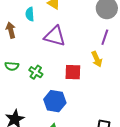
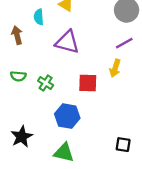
purple line: (105, 37) -> (124, 43), turned 42
yellow arrow: (97, 59) -> (115, 68), turned 42

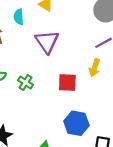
purple triangle: (67, 42) -> (47, 42), turned 40
blue hexagon: (67, 116) -> (76, 123), moved

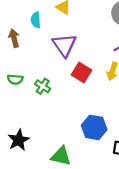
red square: (67, 82) -> (82, 73), moved, turned 30

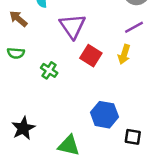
brown arrow: (14, 38) -> (18, 19), turned -36
green semicircle: (15, 79) -> (16, 53), moved

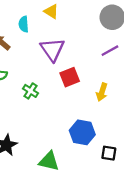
yellow arrow: (124, 54) -> (102, 92), moved
red square: (91, 56) -> (70, 77), turned 36

